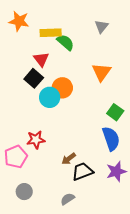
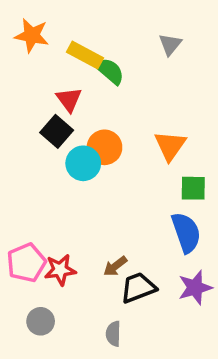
yellow rectangle: (51, 33) -> (85, 55), turned 30
orange triangle: (101, 72) -> (170, 146), moved
green square: (115, 112) -> (193, 188), turned -35
red star: (36, 140) -> (60, 270), moved
gray semicircle: (68, 199) -> (113, 334), turned -56

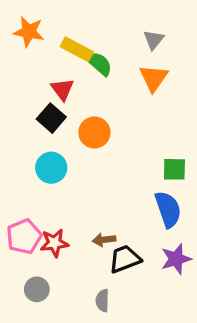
orange triangle: (170, 146) -> (154, 78), moved
cyan circle: (83, 163) -> (51, 168), moved
brown arrow: (115, 266) -> (104, 240), turned 30

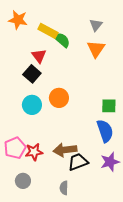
orange circle: (94, 132) -> (59, 98), moved
brown arrow: (104, 240) -> (65, 150), size x1.6

